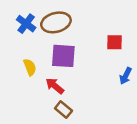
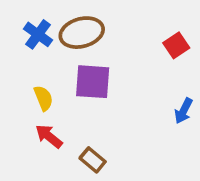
red square: (114, 42) -> (176, 45), moved, turned -35
red arrow: (55, 86) -> (49, 136), moved

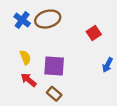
red square: (176, 45) -> (94, 33), moved
purple square: (93, 82) -> (54, 66), moved

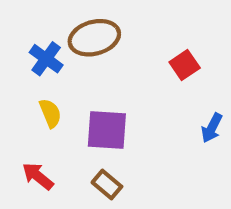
blue cross: (22, 20) -> (46, 59), moved
red arrow: (29, 80) -> (38, 176), moved

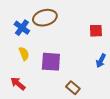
red square: (185, 65) -> (96, 31), moved, turned 32
brown rectangle: (107, 185) -> (73, 88), moved

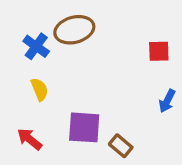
purple square: (51, 62) -> (84, 127), moved

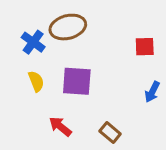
purple square: (84, 127) -> (77, 81), moved
red arrow: (30, 139) -> (60, 126), moved

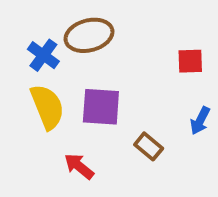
yellow semicircle: (36, 81) -> (47, 107), size x1.6
brown rectangle: (110, 133) -> (149, 146), moved

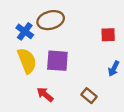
brown rectangle: (149, 146) -> (89, 96), moved

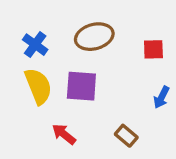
brown ellipse: (51, 20) -> (94, 37), moved

